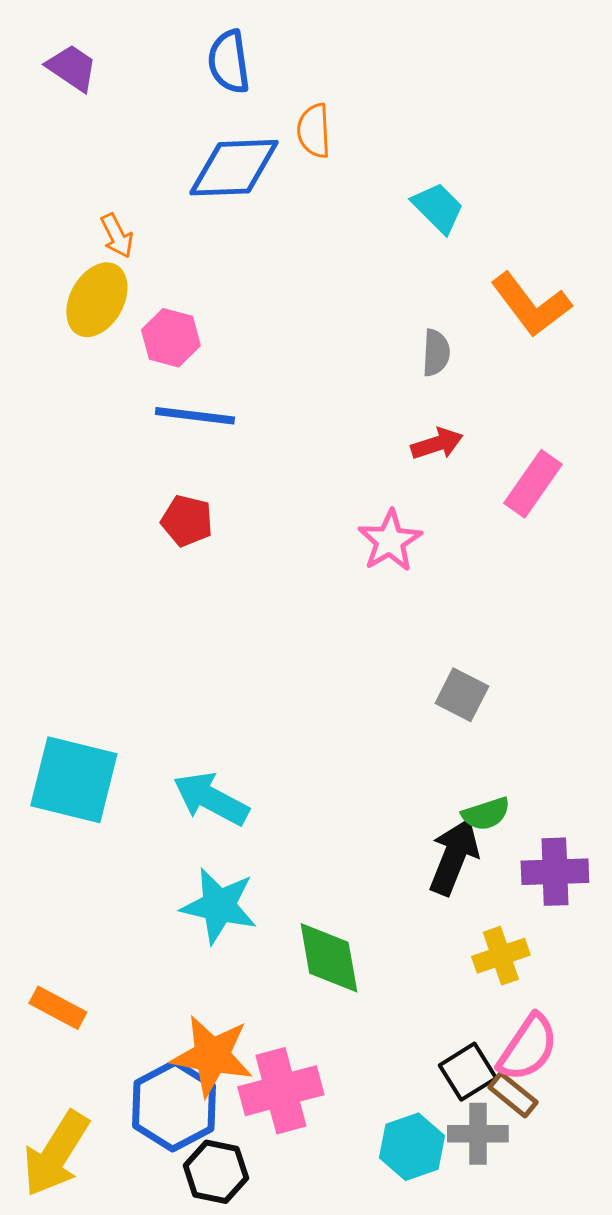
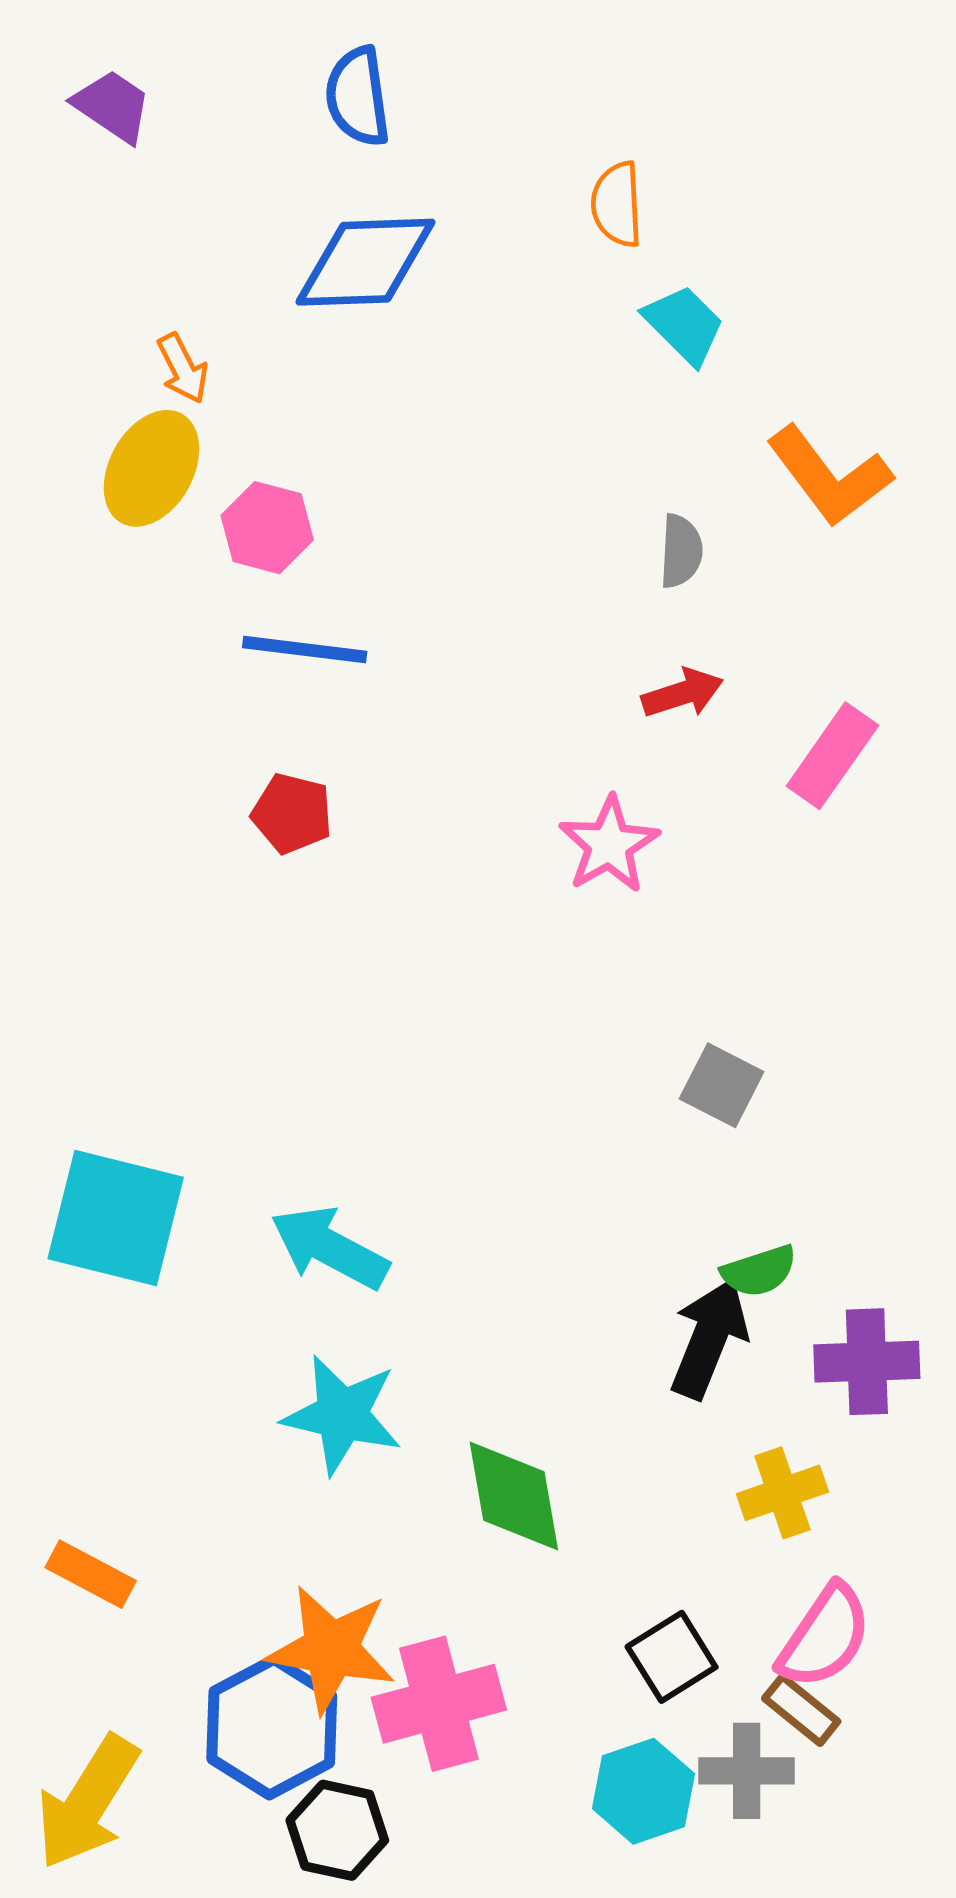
orange semicircle: (314, 131) -> (617, 204), moved
black square: (468, 1072) -> (672, 1657), moved

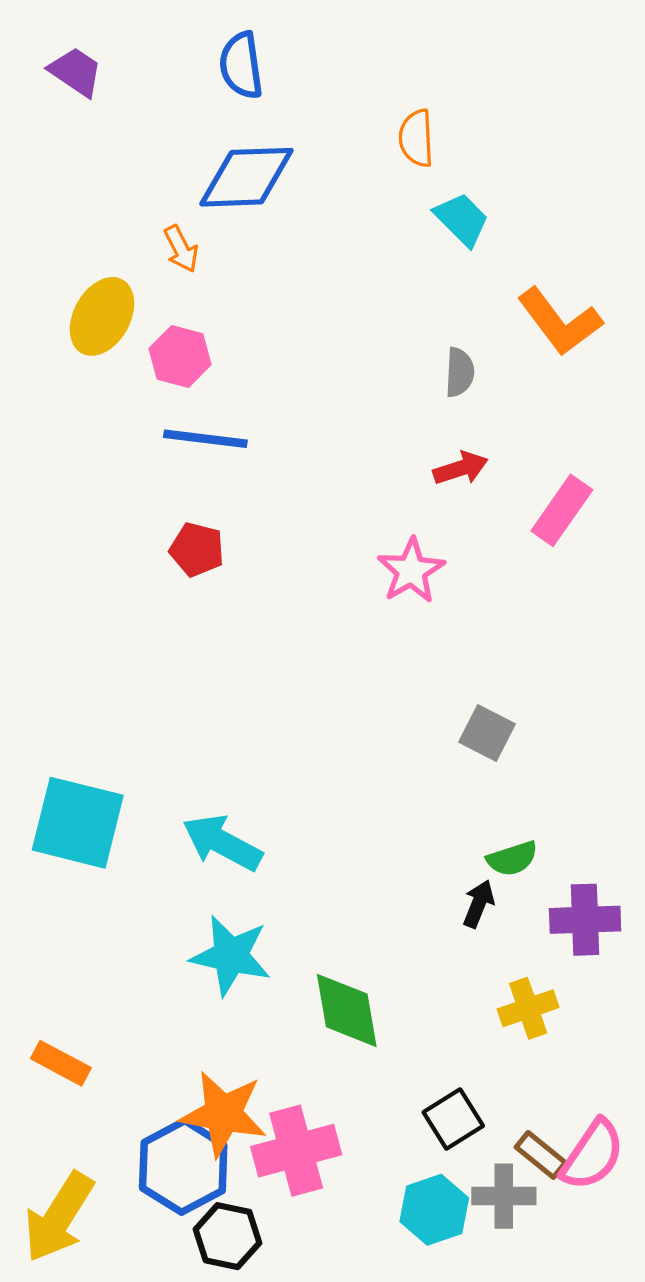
orange arrow: (183, 368) -> (181, 249), moved
black arrow: (709, 1338) -> (479, 904), size x0.6
pink semicircle: (825, 1637) -> (592, 1155), moved

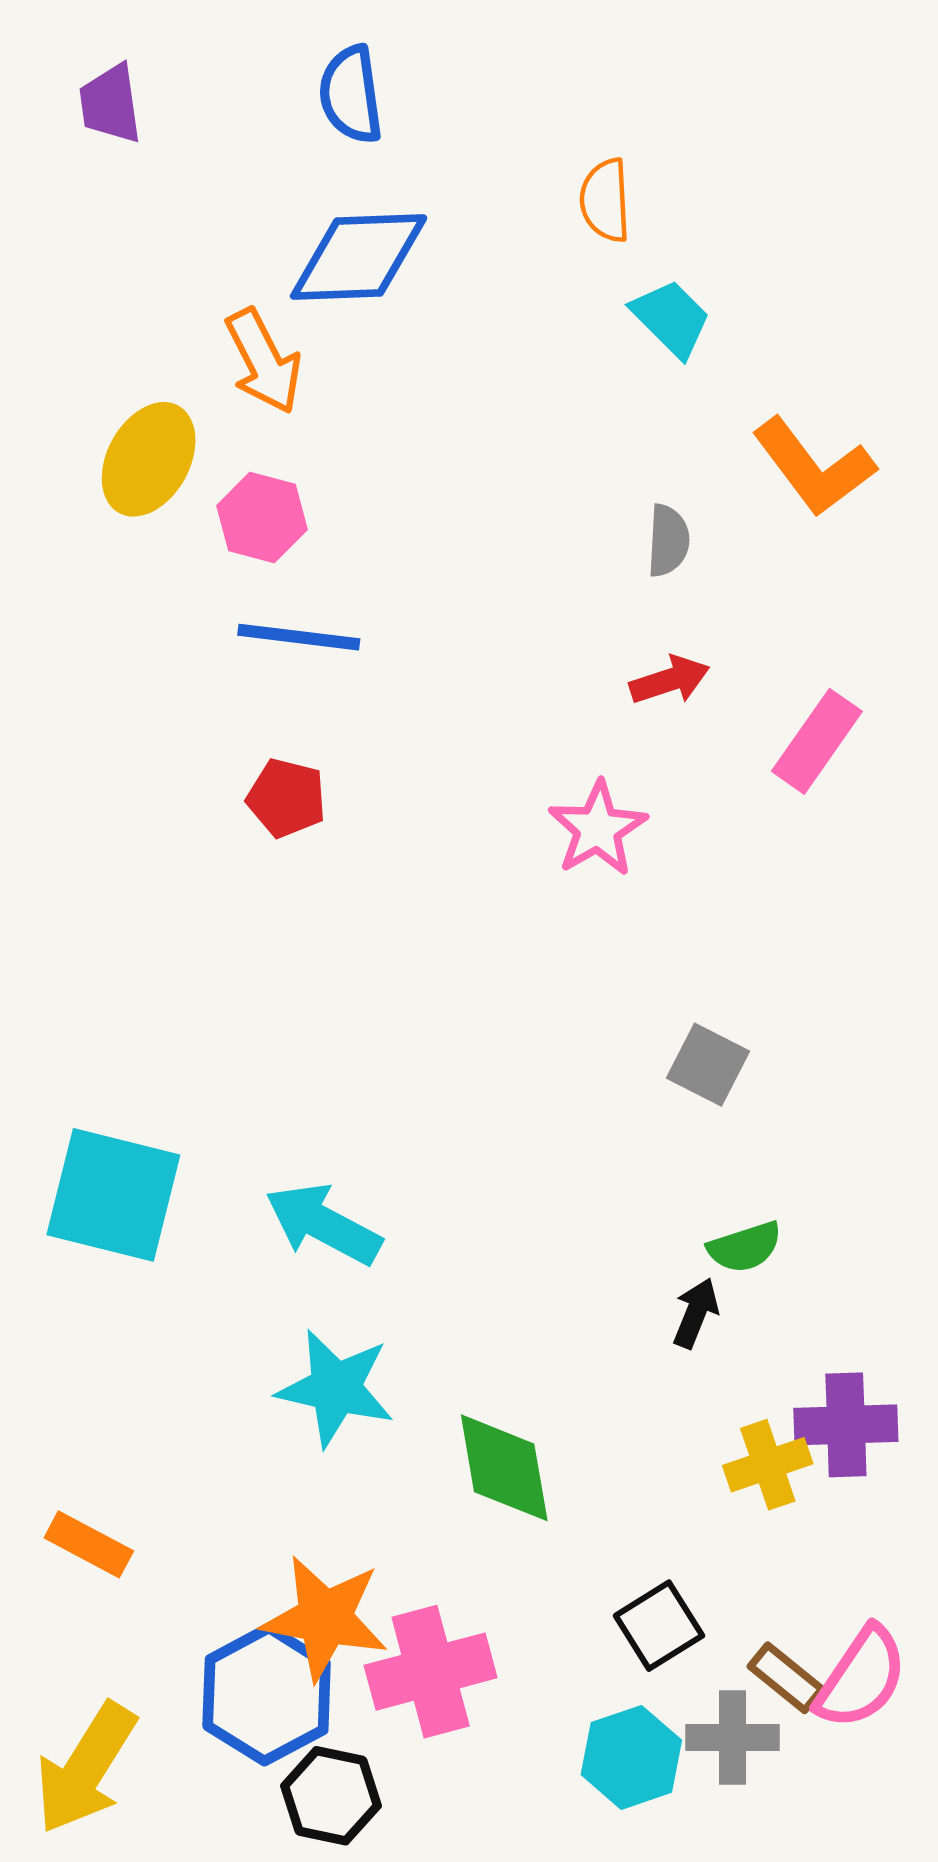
purple trapezoid: (76, 72) -> (110, 104), turned -132
orange arrow: (181, 249) -> (264, 361), size x1.5
purple cross: (585, 920) -> (846, 1425), moved

